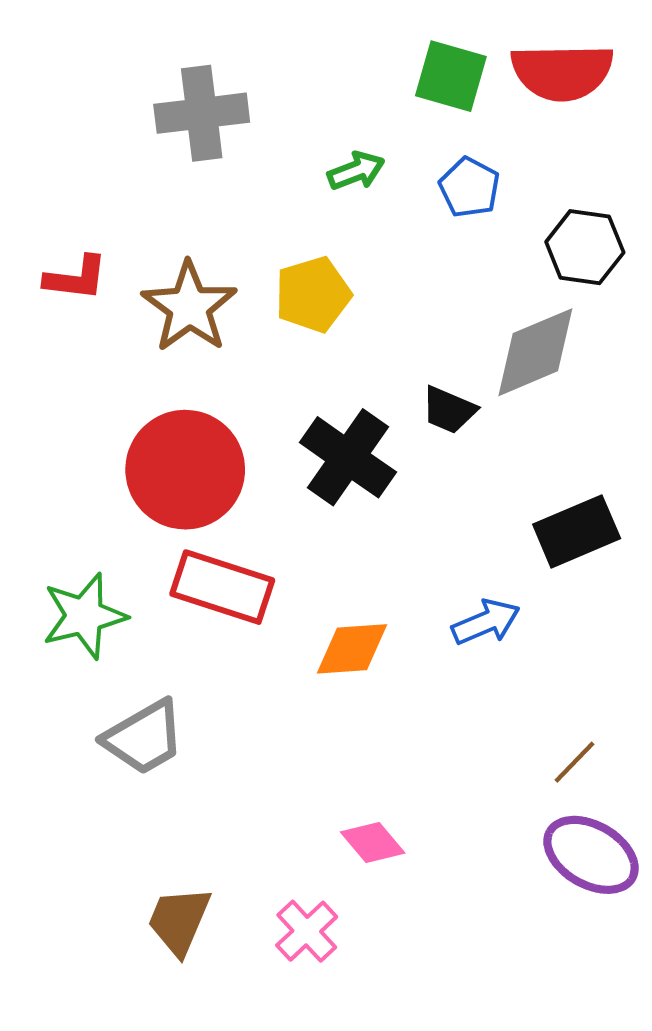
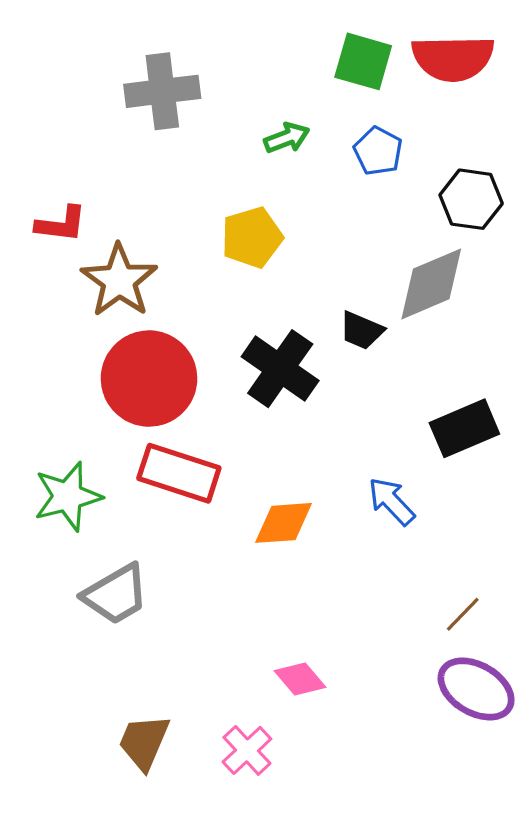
brown star: (189, 307) -> (119, 281), moved
blue arrow: (486, 622) -> (391, 501), turned -110

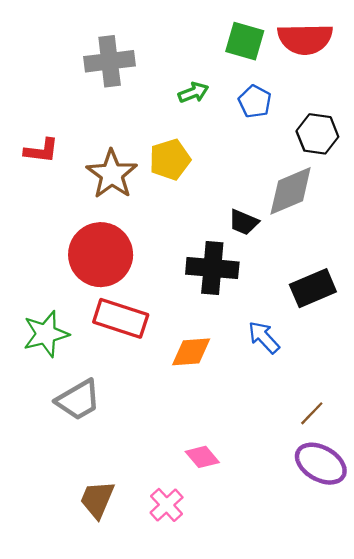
brown star: (119, 281) -> (112, 174), moved
black cross: (280, 369) -> (212, 268), moved, turned -30

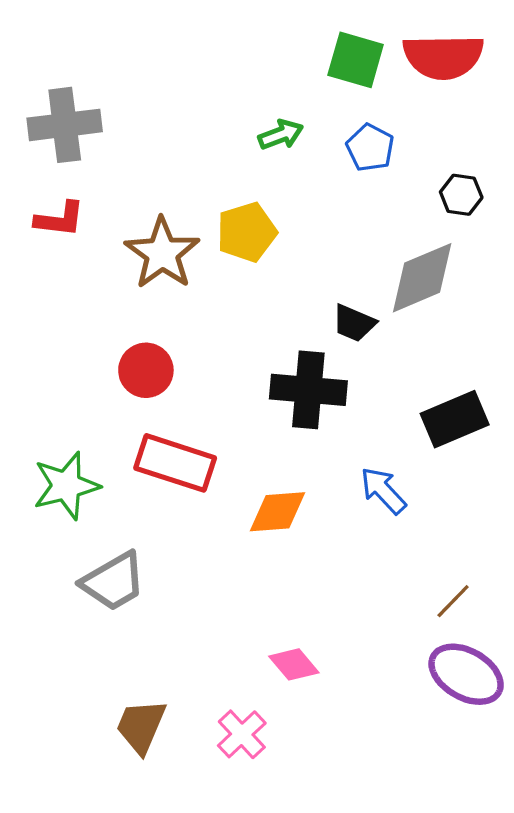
gray cross: (110, 61) -> (65, 125), moved
black hexagon: (317, 134) -> (461, 195), size x0.7
red circle: (101, 255) -> (146, 370), size x0.6

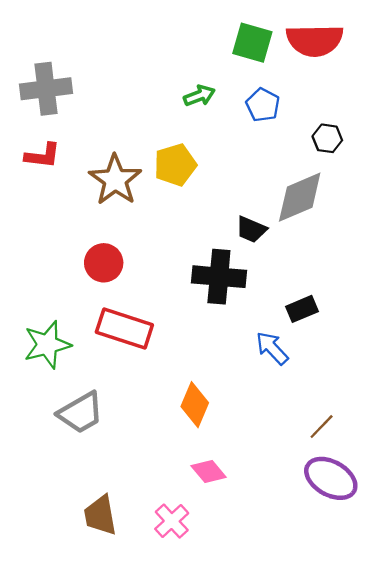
black rectangle: (455, 419) -> (302, 309), moved, size x0.7
orange diamond: (278, 512) -> (195, 405), moved, turned -63
brown trapezoid: (141, 726) -> (100, 515), turned -33

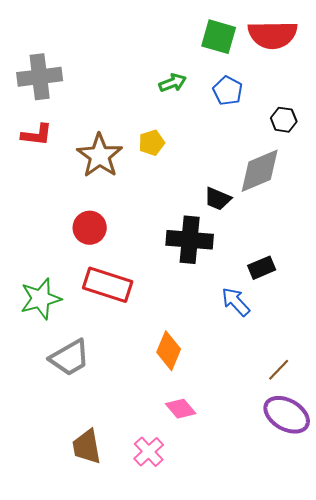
yellow pentagon: (175, 165) -> (152, 143), size x0.7

